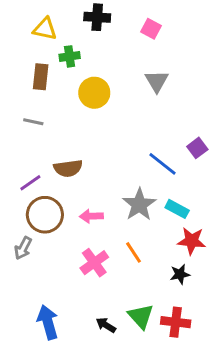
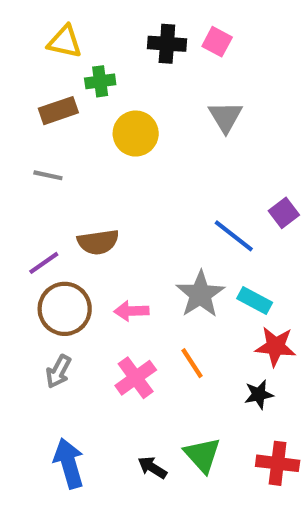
black cross: (97, 17) -> (167, 44), moved
brown rectangle: (41, 77) -> (58, 111), turned 65
gray arrow: (23, 248) -> (58, 371), moved
red cross: (176, 322) -> (278, 463), moved

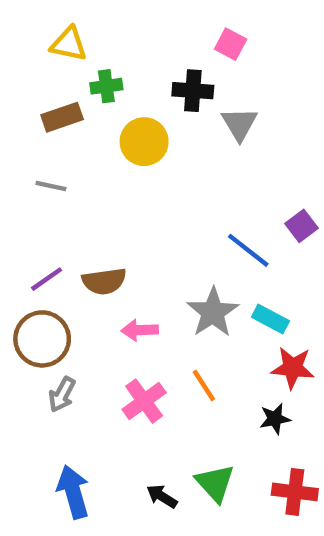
black cross: (167, 44) -> (193, 91), moved
brown semicircle: (98, 242) -> (104, 281), moved
brown circle: (65, 309) -> (42, 339), moved

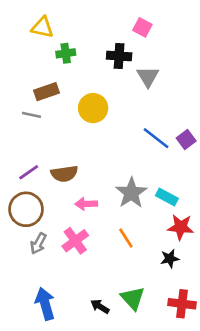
brown rectangle: (62, 117) -> (47, 92), moved
yellow circle: (144, 142) -> (93, 108), moved
blue line: (248, 250) -> (156, 138), moved
pink cross: (144, 401) -> (75, 241), moved

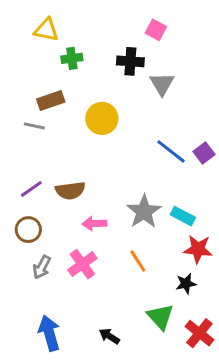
brown circle: (26, 209) -> (28, 230), size x0.7
green triangle: (133, 298) -> (160, 317), moved
red cross: (182, 304) -> (199, 333), turned 32

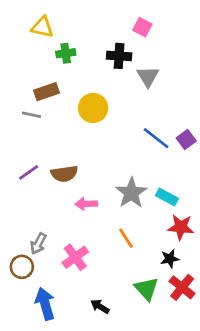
brown circle: (28, 230) -> (22, 267), moved
pink cross: (82, 264) -> (75, 257), moved
red cross: (199, 333) -> (182, 287), moved

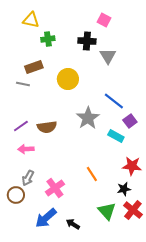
purple square: (186, 139) -> (130, 121), moved
gray star: (131, 193) -> (88, 118), moved
cyan rectangle: (167, 197) -> (116, 136), moved
pink arrow: (86, 204) -> (26, 149), moved
blue arrow: (45, 304) -> (46, 218), moved, turned -115

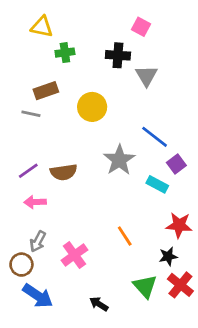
blue arrow: (46, 218) -> (38, 296), moved, turned -105

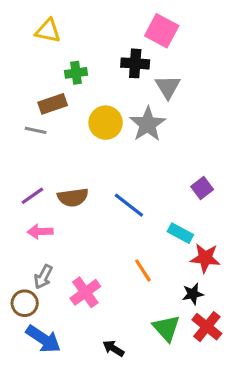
pink square: (141, 27) -> (162, 31), size x1.5
green cross: (65, 53) -> (76, 73), moved
blue line: (155, 137) -> (129, 205), moved
gray star: (119, 160) -> (148, 124), moved
cyan rectangle: (157, 184) -> (180, 233), moved

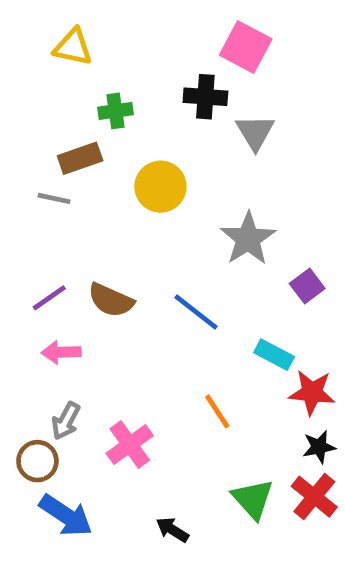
gray star: (148, 124) -> (248, 239), moved
brown semicircle: (73, 197) -> (111, 300), turned 32
black star: (193, 294) -> (319, 447), moved

